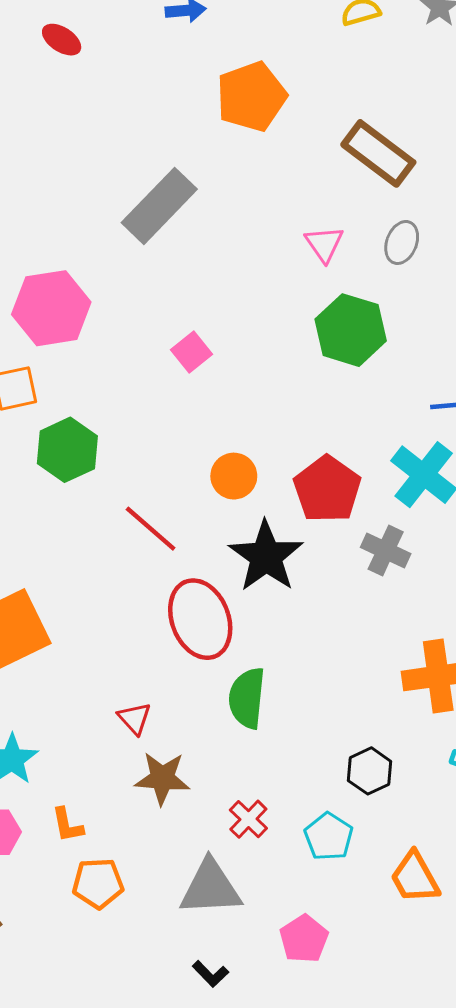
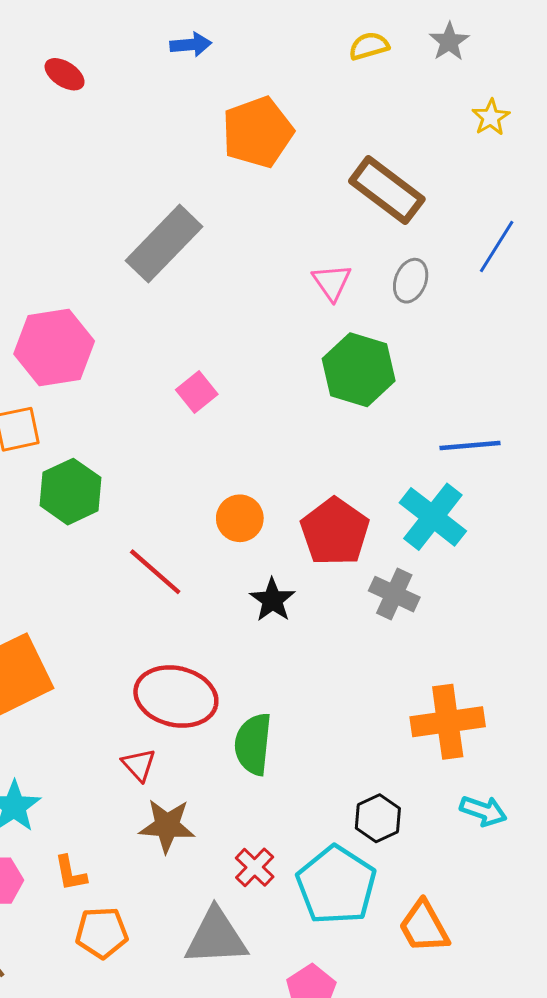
black star: (266, 556) -> (272, 600), size x0.6
red ellipse: (200, 619) -> (176, 697), moved, turned -56
cyan pentagon: (329, 837) -> (336, 885), size x1.6

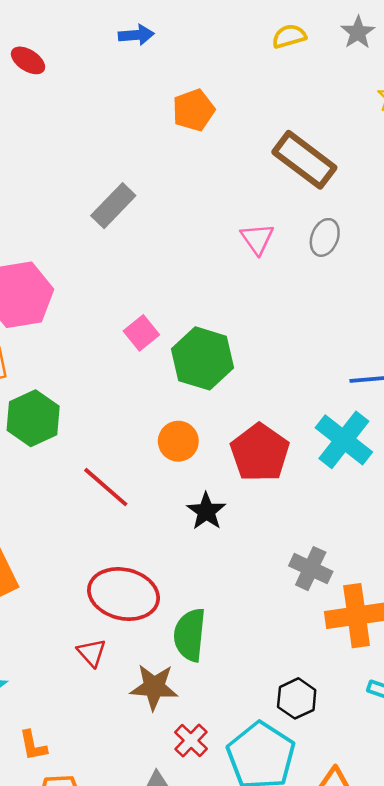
orange pentagon: (258, 132) -> (194, 110), size x0.7
gray rectangle: (164, 244) -> (113, 206), size x0.7
green hexagon: (359, 370) -> (202, 358), moved
gray cross: (394, 594) -> (311, 569), moved
brown star: (167, 826) -> (154, 687), moved

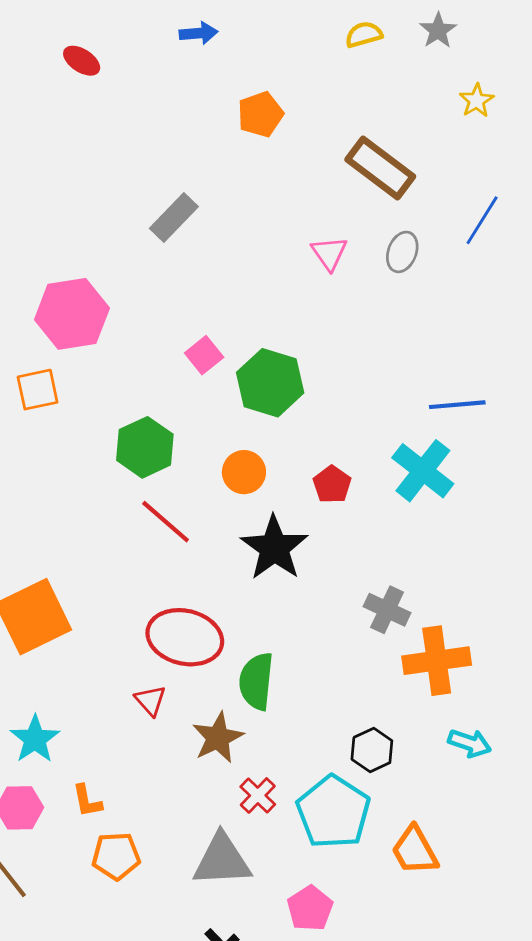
green hexagon: (33, 418) -> (145, 447), moved
red pentagon: (260, 453) -> (332, 484), size x0.6
black star: (206, 511) -> (274, 548), size x1.6
brown star: (154, 687) -> (218, 738), turned -30

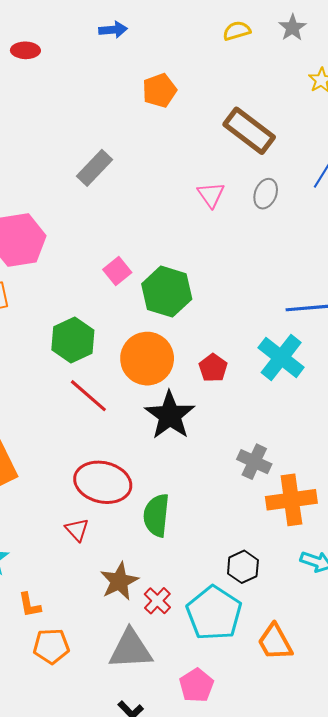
red ellipse: (82, 61) -> (25, 50), turned -32
orange circle: (244, 472) -> (147, 359), size x1.6
brown star: (218, 738) -> (119, 581), moved

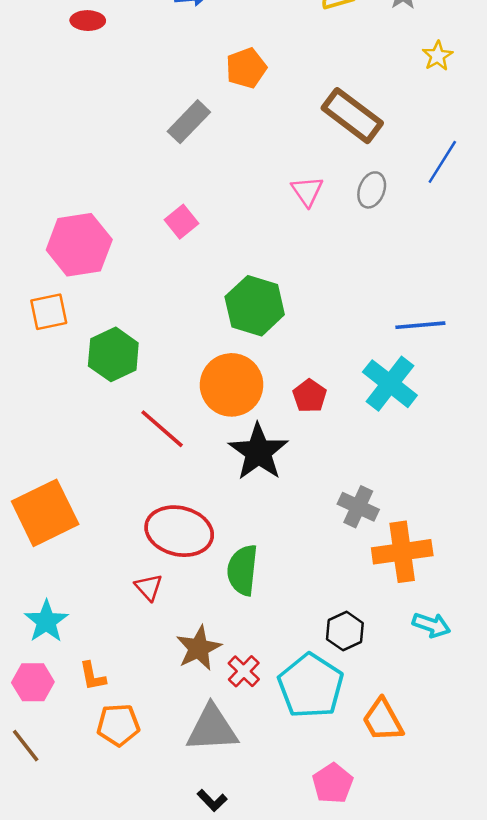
gray rectangle: (95, 168) -> (189, 122), moved
pink square: (117, 271) -> (182, 222), moved
green hexagon: (73, 340) -> (113, 354), moved
pink pentagon: (197, 685) -> (333, 783), moved

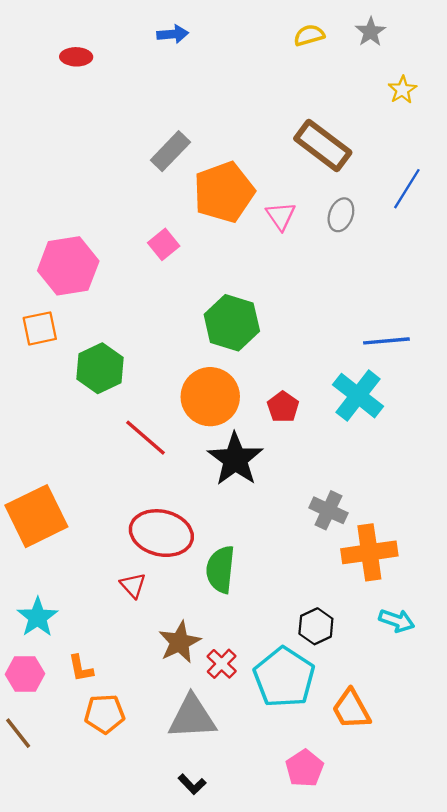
orange pentagon: (246, 68) -> (224, 192), moved, size x1.6

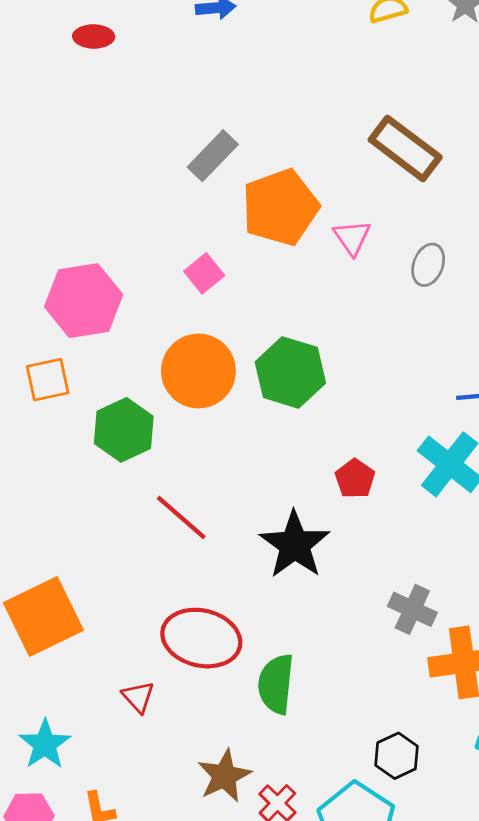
gray ellipse: (341, 215) -> (428, 265), moved
orange circle: (210, 397) -> (198, 371), moved
red triangle: (133, 585) -> (138, 697), moved

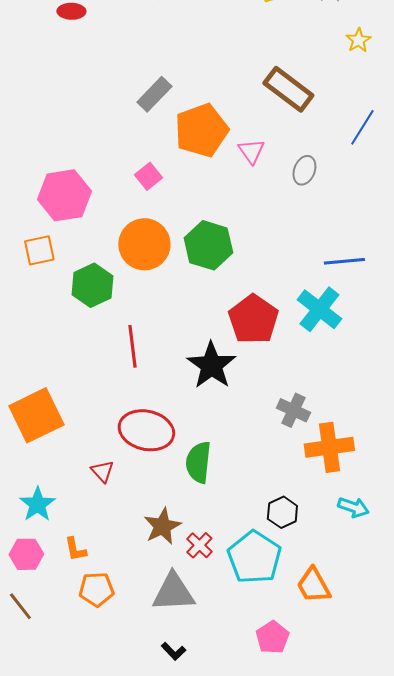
red pentagon: (355, 479) -> (253, 319), size x1.8
red line: (181, 517) -> (132, 346), turned 42

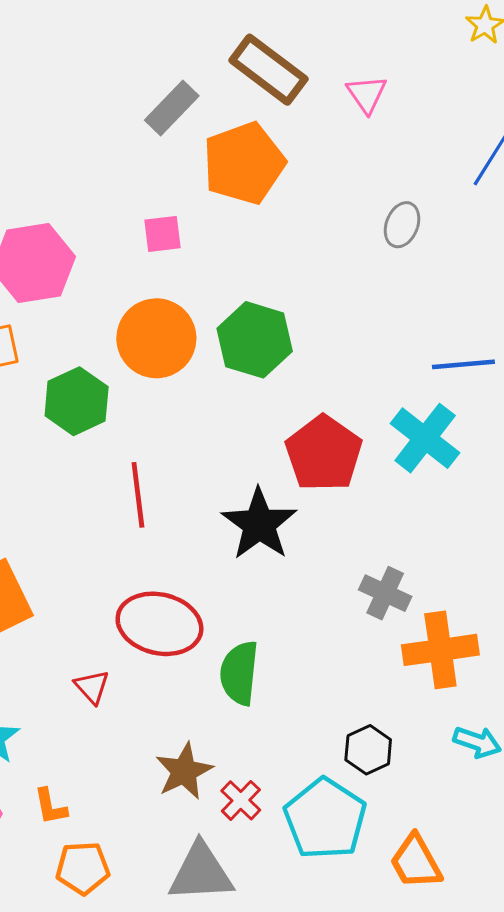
brown rectangle: (288, 89) -> (268, 70), moved
pink triangle: (251, 151) -> (367, 94), moved
pink square: (148, 176) -> (163, 234), turned 32

